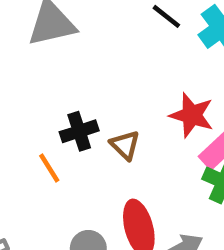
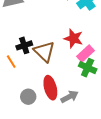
brown triangle: (125, 145) -> (44, 51), size x1.6

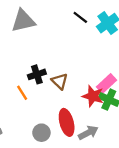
red star: (73, 38) -> (93, 96), moved
brown triangle: (44, 51) -> (60, 81), size x0.7

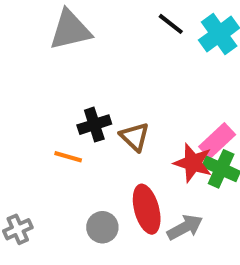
orange line: (22, 93) -> (68, 157), turned -42

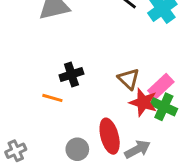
brown triangle: (135, 137) -> (129, 79), moved

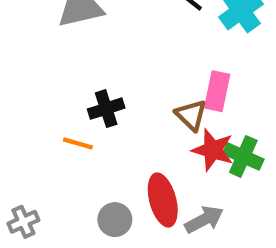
pink rectangle: (161, 86) -> (217, 91), moved, turned -35

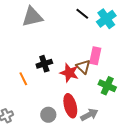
orange line: (78, 143) -> (23, 79), moved, turned 48
red star: (213, 150) -> (69, 73), moved

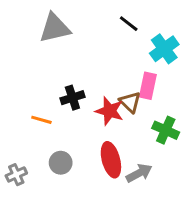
cyan cross: (106, 19) -> (164, 49), moved
orange line: (23, 79) -> (41, 120), turned -48
gray circle: (48, 115) -> (61, 163), moved

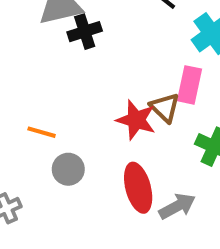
black cross: (72, 98) -> (85, 32), moved
gray circle: (61, 163) -> (68, 169), moved

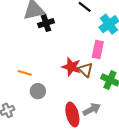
brown triangle: (165, 108) -> (86, 70), moved
red ellipse: (138, 188) -> (72, 114), moved

